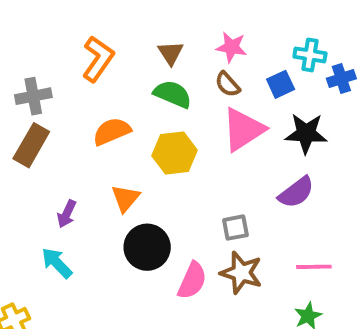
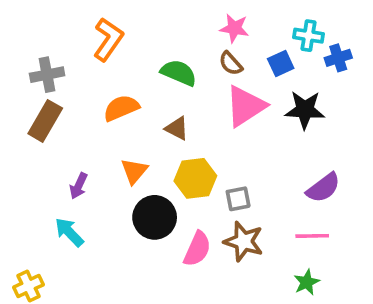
brown triangle: (171, 53) -> (177, 128), moved, turned -30
yellow hexagon: (175, 153) -> (195, 178), moved
purple semicircle: (296, 192) -> (323, 188), moved

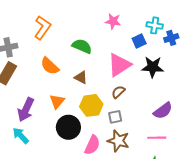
brown semicircle: (231, 63) -> (118, 92), moved, turned 88
orange semicircle: (121, 108) -> (50, 66), turned -114
purple arrow: (79, 186) -> (26, 110), size x1.6

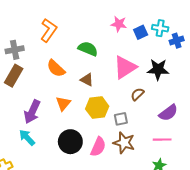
blue square: (139, 41) -> (141, 32), moved
brown semicircle: (118, 92) -> (137, 94), moved
black circle: (68, 127) -> (70, 142), moved

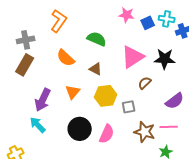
brown star: (124, 143) -> (145, 132), moved

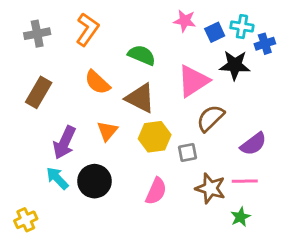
gray cross: (26, 40) -> (37, 34), moved
black star: (165, 59) -> (235, 65), moved
brown triangle: (96, 69) -> (140, 98), size x1.6
brown semicircle: (145, 83) -> (210, 118), size x1.5
black circle: (80, 129) -> (94, 181), moved

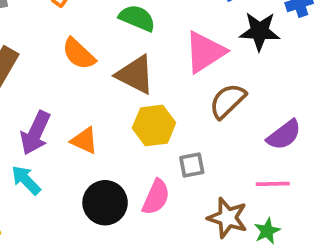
orange triangle: (107, 131) -> (84, 141), moved, turned -45
gray square: (188, 152) -> (192, 165), moved
black circle: (94, 181) -> (105, 203), moved
brown star: (210, 188) -> (228, 218), moved

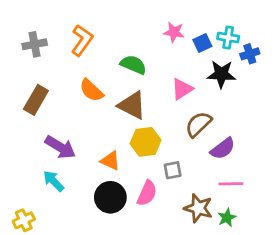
pink triangle: (205, 52) -> (182, 89), size x0.7
purple arrow: (35, 133) -> (60, 147), turned -84
purple semicircle: (284, 135) -> (223, 149), moved
orange triangle: (84, 141) -> (110, 161), moved

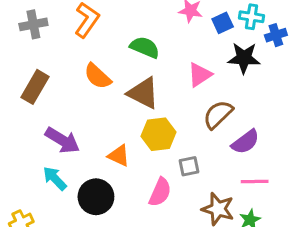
black circle: (110, 197) -> (96, 197), moved

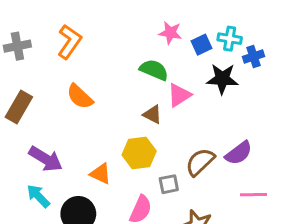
green semicircle: (145, 47) -> (154, 70), moved
brown triangle: (143, 93) -> (153, 114), moved, size x0.6
brown semicircle: (218, 114) -> (200, 162), moved
purple semicircle: (245, 142) -> (239, 153), moved
pink line: (255, 181) -> (253, 195), moved

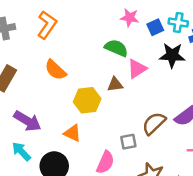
brown triangle: (153, 114) -> (115, 84), turned -35
yellow hexagon: (139, 153) -> (87, 100), moved

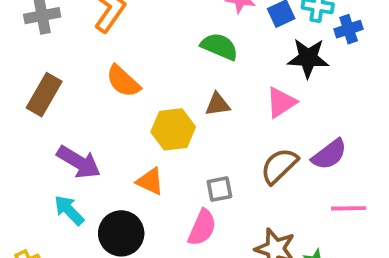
pink triangle: (137, 69) -> (281, 102), moved
gray square: (128, 142) -> (219, 189), moved

